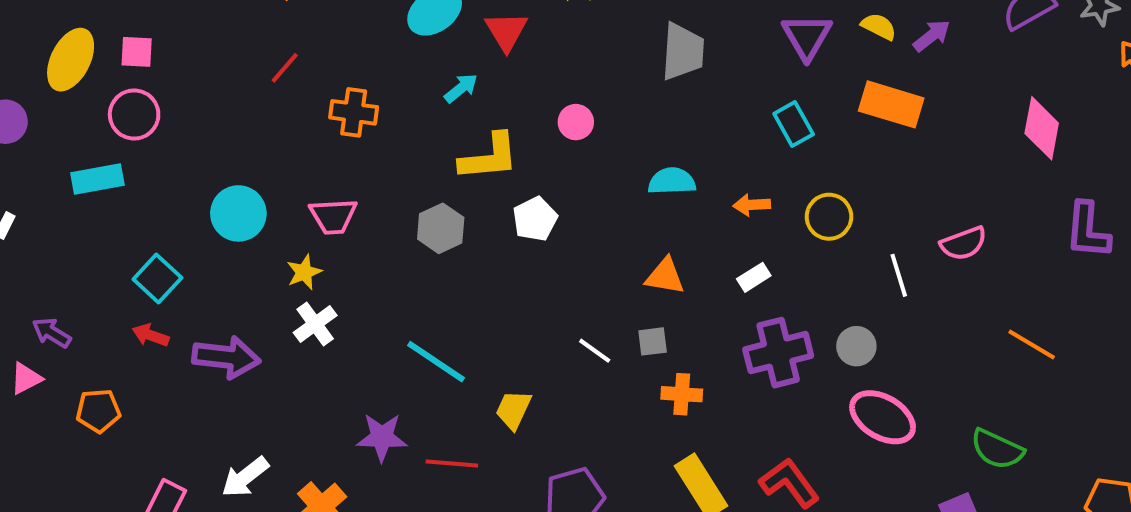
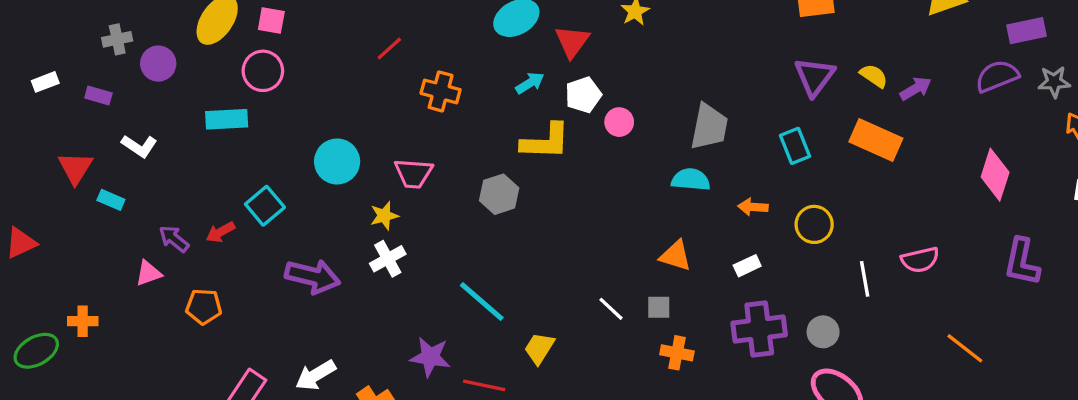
gray trapezoid: (683, 52) -> (709, 127), moved
white pentagon: (535, 219) -> (583, 95), moved
red arrow: (150, 335) -> (220, 232), moved, turned -56

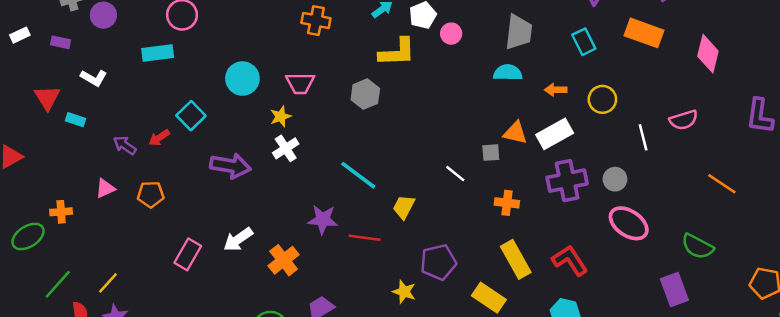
pink diamond: (995, 175) -> (708, 54), moved
orange triangle: (676, 256) -> (515, 133), moved
white rectangle: (747, 266) -> (555, 134), size x1.8
pink triangle: (149, 273) -> (105, 188), moved
gray square: (659, 307) -> (491, 153), moved

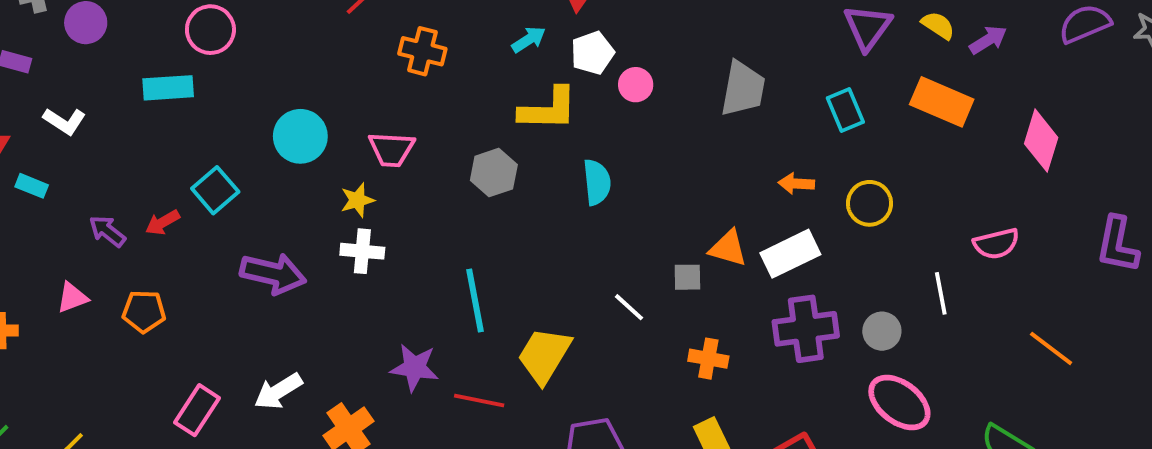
cyan semicircle: (508, 73) -> (597, 182), moved, turned 80
white line: (643, 137) -> (941, 293), moved
white cross: (286, 148) -> (362, 251), turned 35
cyan line: (358, 175) -> (475, 301), turned 39
yellow trapezoid: (404, 207) -> (544, 355), size x1.5

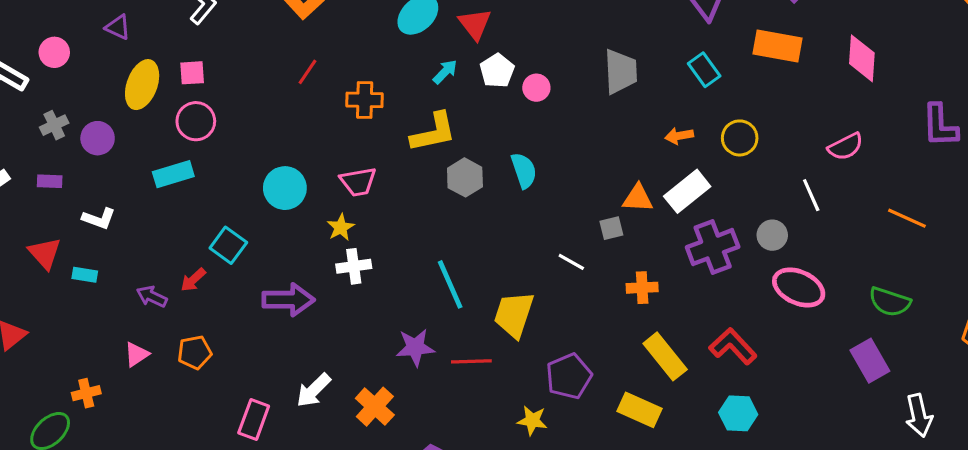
yellow L-shape: (548, 109) -> (433, 132), moved
gray hexagon: (494, 173) -> (465, 177), moved

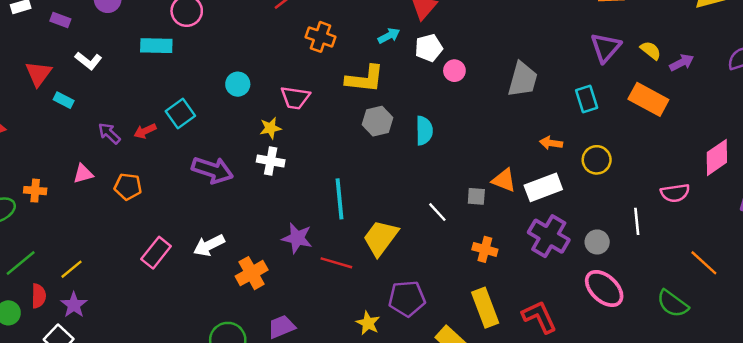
pink diamond: (862, 58) -> (717, 157), moved, turned 33
cyan circle: (285, 188) -> (238, 84), size x0.7
purple cross: (713, 247) -> (549, 236), turned 33
green semicircle: (890, 302) -> (673, 304), moved

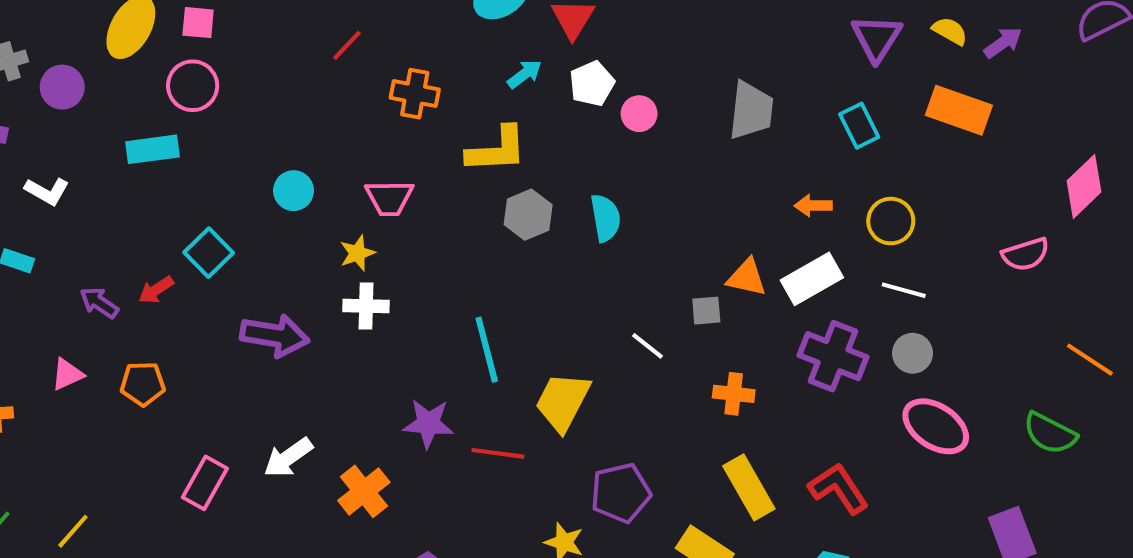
white line: (637, 221) -> (904, 290), moved, turned -60

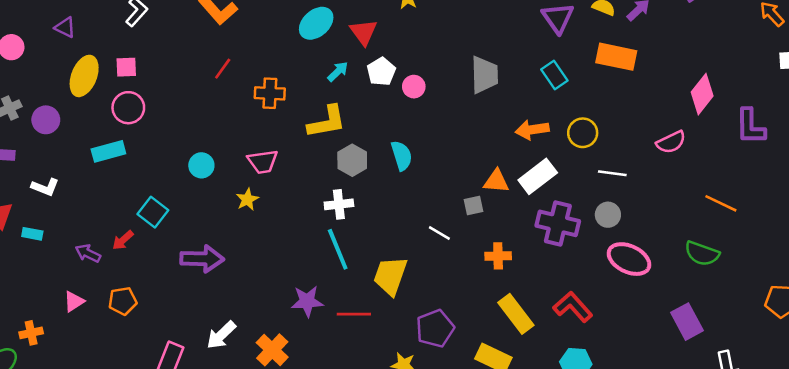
orange arrow: (813, 206) -> (532, 130), size x1.4
white line: (904, 290) -> (612, 173), moved
white cross: (366, 306) -> (339, 204), moved

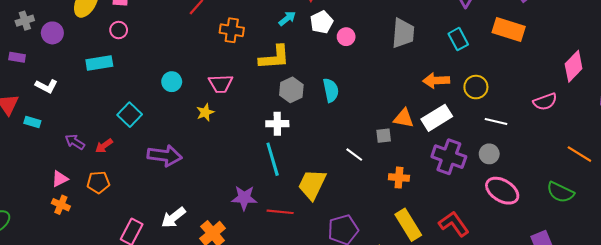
pink circle: (128, 108) -> (119, 30), size x0.7
red arrow: (123, 240) -> (104, 146), moved
orange cross: (31, 333) -> (61, 205), moved, turned 30

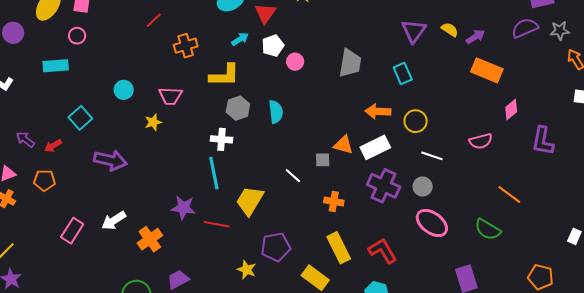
orange cross: (232, 30) -> (186, 46), turned -30
orange rectangle: (509, 30) -> (487, 70), moved
pink diamond: (574, 66) -> (511, 109), size x0.7

